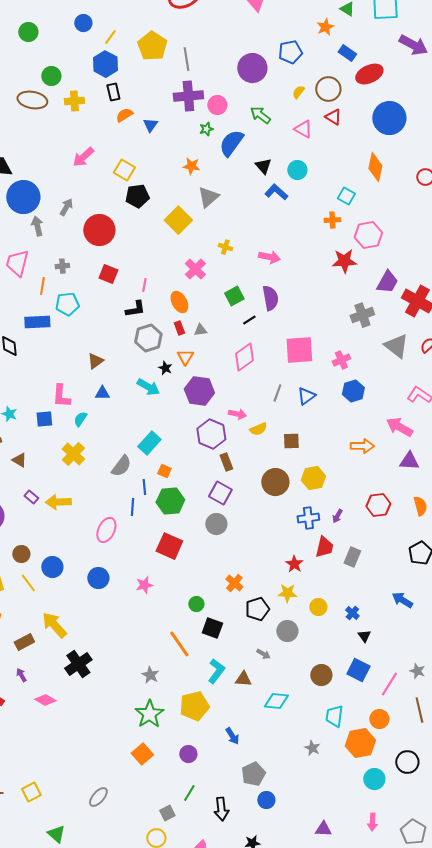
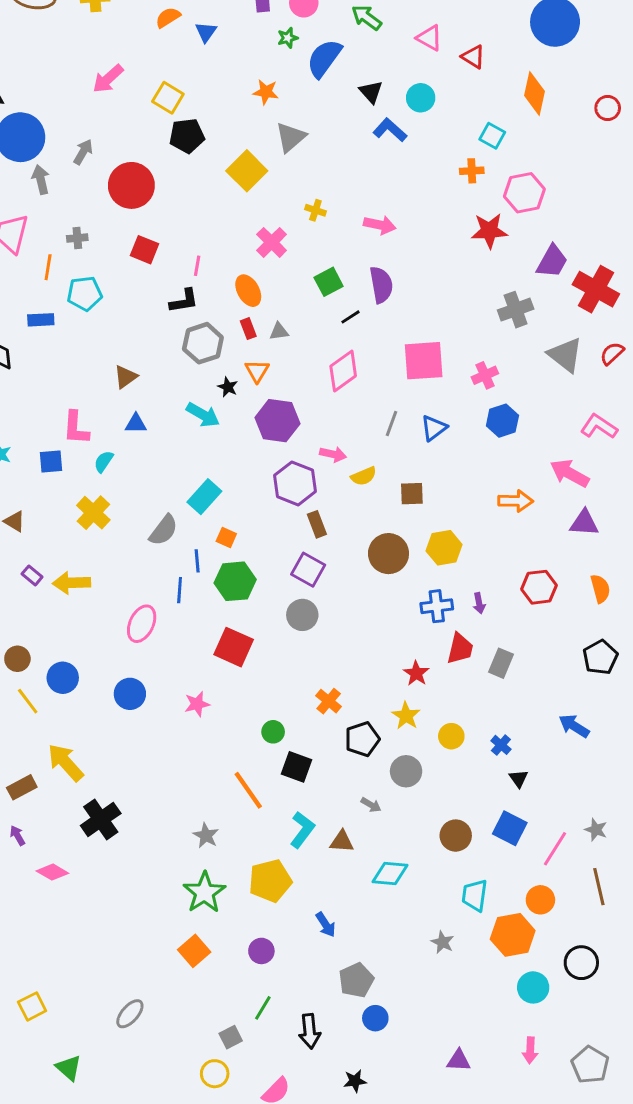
red triangle: (333, 117) -> (473, 57), moved
blue rectangle: (37, 322) -> (41, 320), size x0.7
purple arrow: (337, 516) -> (479, 603), turned -40
yellow star: (287, 593) -> (406, 716), turned 30

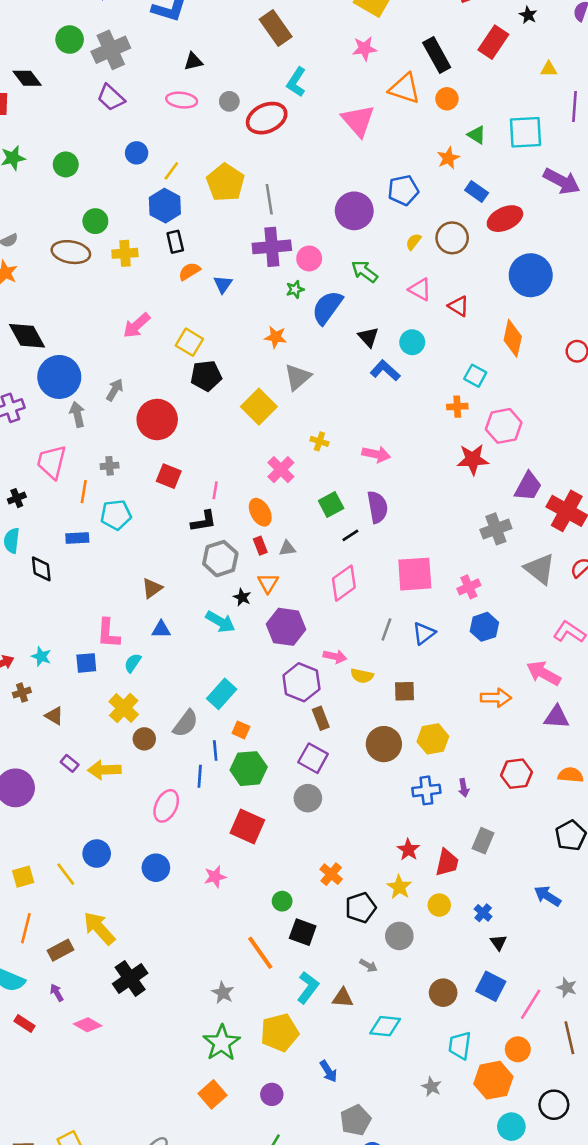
yellow semicircle: (364, 476) -> (362, 676), turned 35
orange semicircle: (600, 589) -> (571, 775), turned -70
red trapezoid: (460, 649) -> (447, 863), moved
brown circle: (17, 659) -> (144, 739), moved

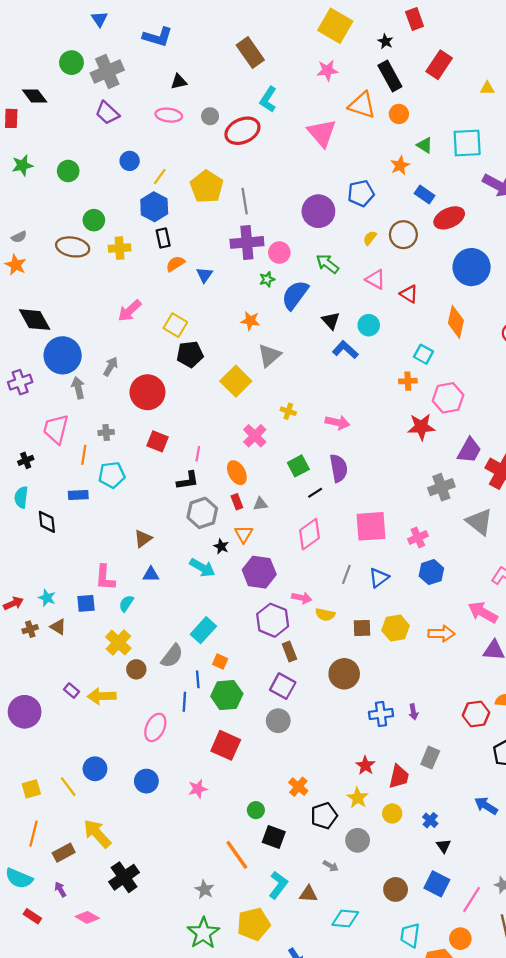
black star: (528, 15) -> (385, 41), moved
brown triangle: (54, 716) -> (58, 627), moved
yellow hexagon: (433, 739) -> (396, 628), moved
red hexagon: (517, 774) -> (476, 714), moved

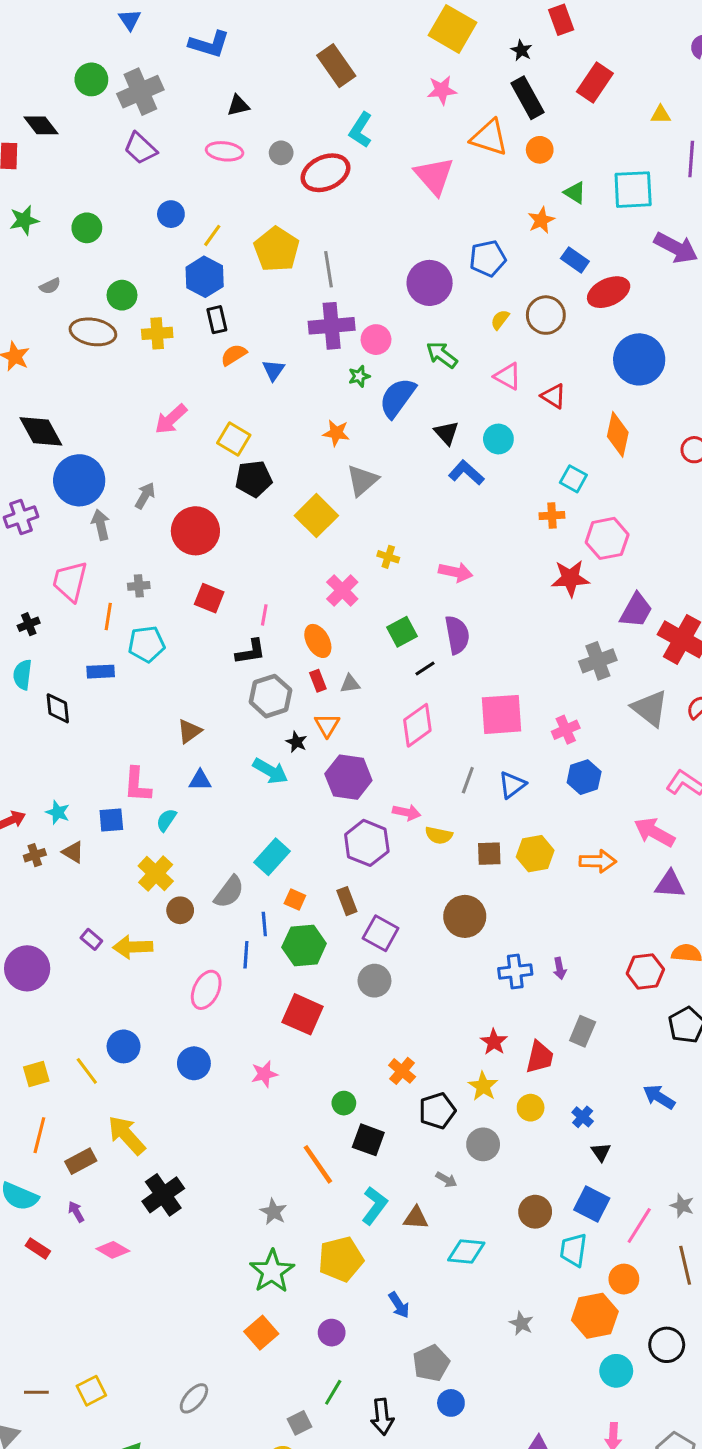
gray semicircle: (19, 237) -> (50, 286), moved
brown rectangle: (289, 651) -> (347, 901), moved
cyan trapezoid: (410, 935) -> (573, 1250), moved

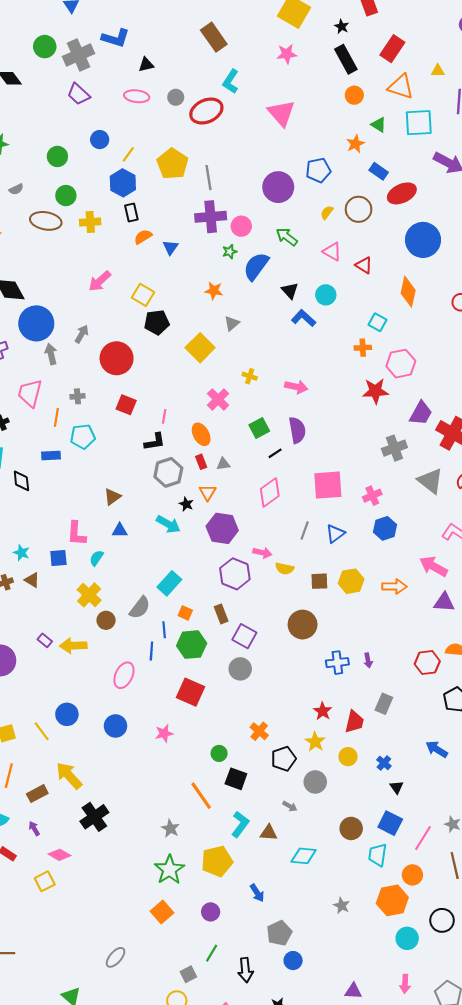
blue L-shape: (209, 44) -> (116, 38), moved
orange triangle: (489, 138) -> (401, 87), moved
green circle: (87, 228) -> (57, 156), moved
gray triangle: (362, 480) -> (232, 323), size x0.7
yellow square: (91, 1391) -> (45, 881), moved

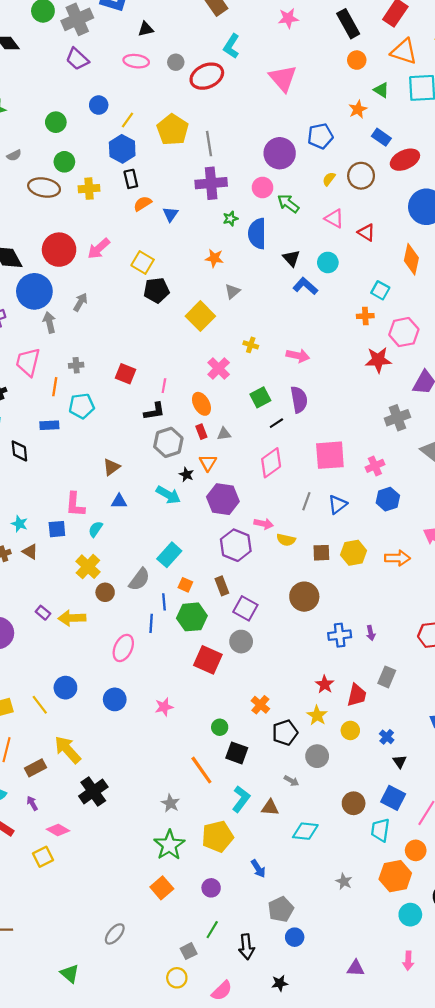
pink circle: (241, 226) -> (263, 187), moved
blue semicircle: (256, 266) -> (257, 234), turned -36
red circle: (117, 358) -> (59, 250), moved
red square: (191, 692) -> (208, 660), moved

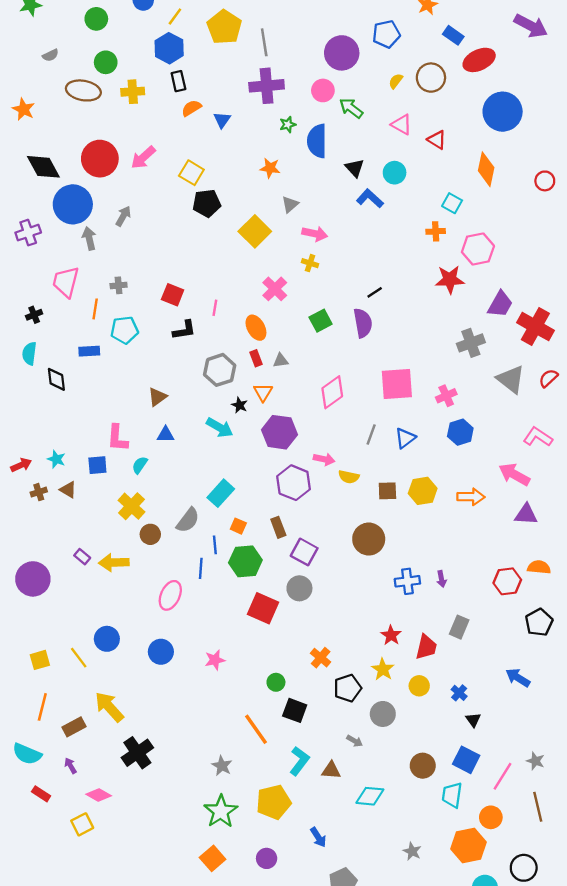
pink arrow: (298, 356) -> (315, 234), moved
black L-shape: (154, 411) -> (184, 330), moved
black line: (276, 423) -> (375, 292), moved

